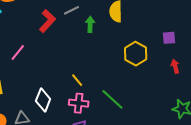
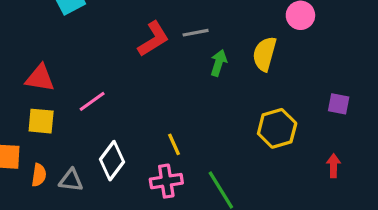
purple square: (169, 38) -> (339, 104), moved
pink line: (18, 52) -> (92, 101), moved
pink cross: (79, 103) -> (166, 181), turned -30

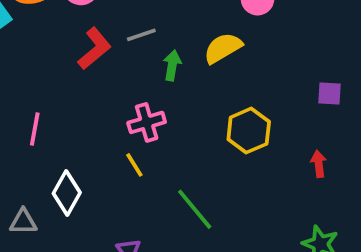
yellow semicircle: (265, 54) -> (223, 48), turned 52
pink line: (92, 101) -> (35, 129), turned -36
purple square: (339, 104) -> (330, 93), moved
pink cross: (166, 181) -> (147, 122), moved

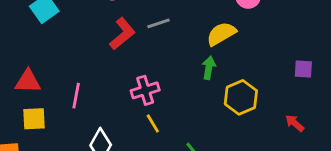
green arrow: (172, 65) -> (209, 68), moved
pink cross: (147, 122) -> (145, 90), moved
red arrow: (319, 164) -> (295, 123), turned -42

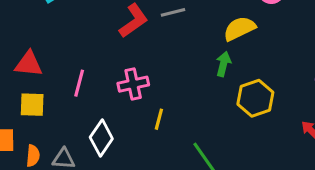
pink cross: (145, 90) -> (133, 84), moved
yellow line: (153, 124) -> (159, 119), turned 42

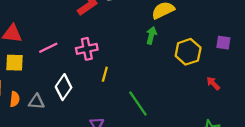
pink line: (79, 83) -> (48, 48), turned 48
yellow hexagon: (255, 98) -> (188, 52), moved

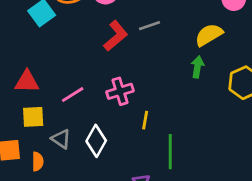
gray triangle: (36, 102) -> (61, 139), moved, turned 35
green line: (138, 103) -> (170, 152), moved, turned 40

